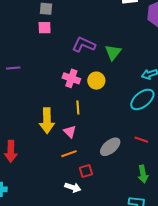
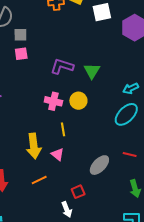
orange line: (69, 154) -> (39, 180), moved
white arrow: (73, 187) -> (67, 209), turned 56

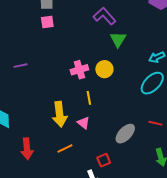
purple L-shape: (62, 66) -> (104, 16), moved, turned 30
pink cross: (53, 101) -> (79, 70), turned -30

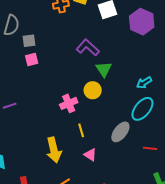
yellow circle: (104, 69) -> (93, 90), moved
pink triangle: (83, 123) -> (90, 155), moved
gray ellipse: (125, 134) -> (120, 132), moved

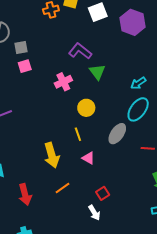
yellow circle: (93, 90) -> (86, 108), moved
pink cross: (69, 103) -> (63, 82), moved

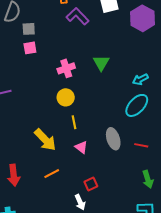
purple L-shape: (80, 51) -> (77, 16), moved
yellow circle: (86, 108) -> (66, 97), moved
gray ellipse: (117, 134) -> (113, 139), moved, turned -60
yellow arrow: (52, 155) -> (45, 140), turned -35

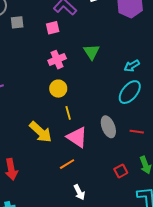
pink square: (30, 48) -> (53, 28), moved
pink triangle: (81, 147) -> (77, 137), size x1.6
orange line: (52, 174) -> (67, 164), moved
red square: (91, 184) -> (121, 171), moved

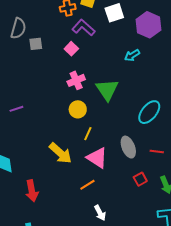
pink square: (53, 28) -> (71, 49), turned -32
green triangle: (92, 52) -> (107, 90), moved, size x1.4
cyan arrow: (132, 66) -> (132, 55), moved
yellow line: (68, 113) -> (88, 134), turned 40
red square: (121, 171) -> (140, 179), moved

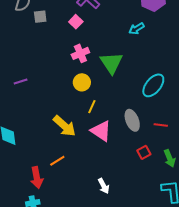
orange line: (87, 185) -> (57, 161), moved
red arrow: (32, 191) -> (37, 178), moved

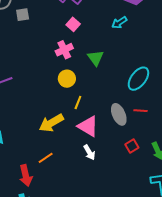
pink square: (76, 22) -> (73, 24), moved
green triangle: (111, 63) -> (96, 58), size x0.7
red line: (161, 125) -> (140, 111), moved
yellow arrow: (64, 126) -> (51, 123), turned 110
white arrow: (104, 186) -> (89, 152), moved

